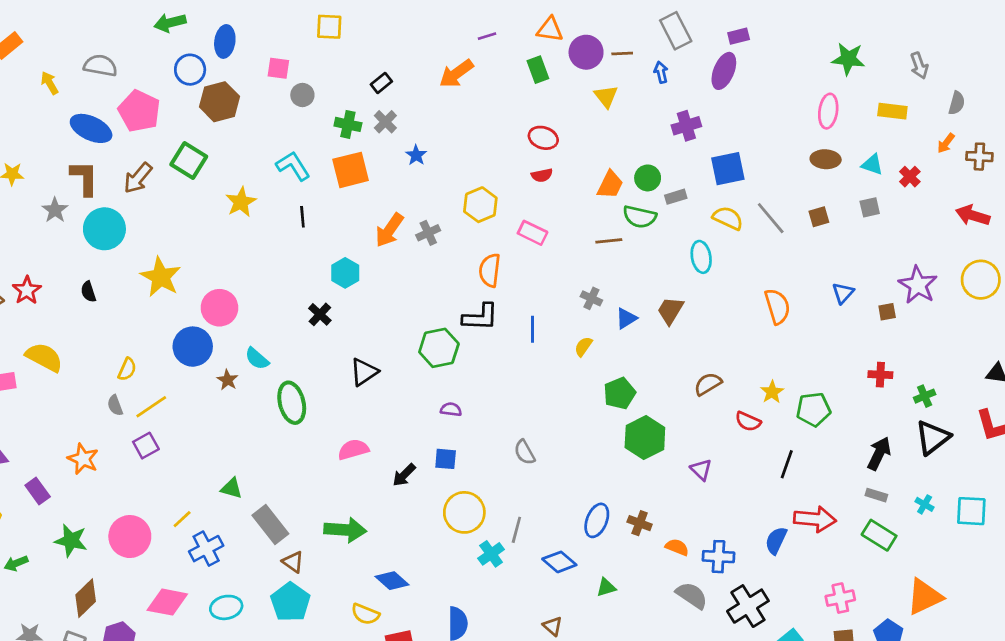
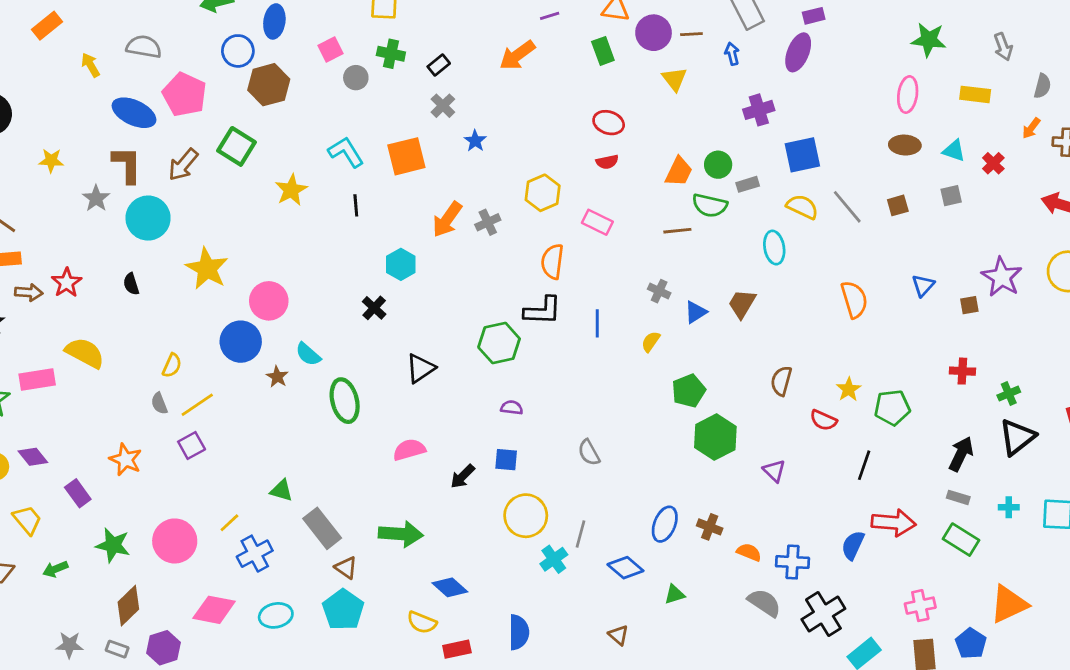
pink square: (278, 68) -> (331, 50), turned -35
green cross: (348, 124) -> (391, 54), moved
brown semicircle: (708, 384) -> (781, 381), turned -44
cyan cross: (925, 504) -> (1009, 507), turned -30

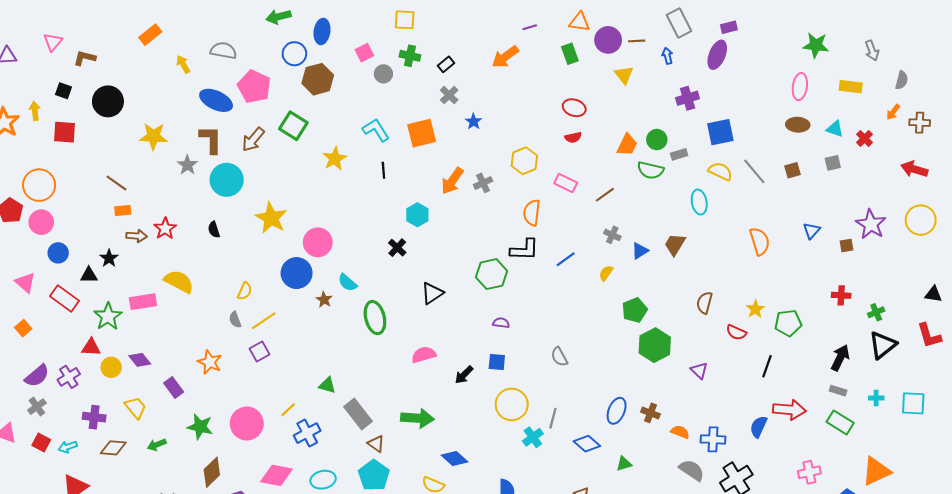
yellow star: (51, 160) -> (154, 136), size x1.5
brown line: (677, 231) -> (605, 195), moved, turned -30
blue line: (597, 323) -> (566, 259), turned 54

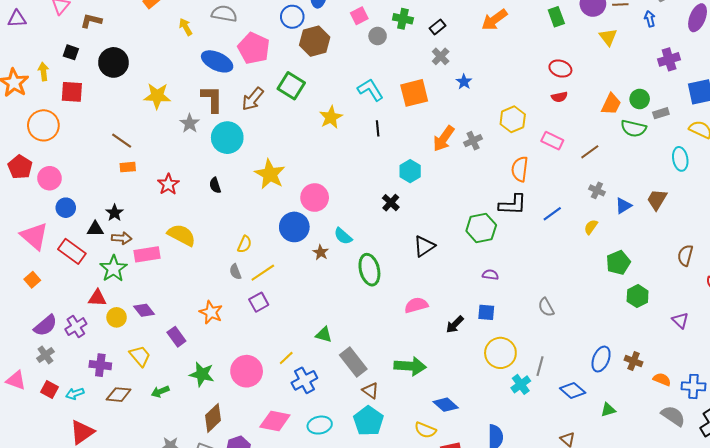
orange circle: (39, 185) -> (43, 125), moved
brown arrow: (137, 236) -> (122, 238), moved
pink triangle: (25, 283) -> (34, 236), size x1.4
green hexagon: (655, 345) -> (638, 296), size x0.7

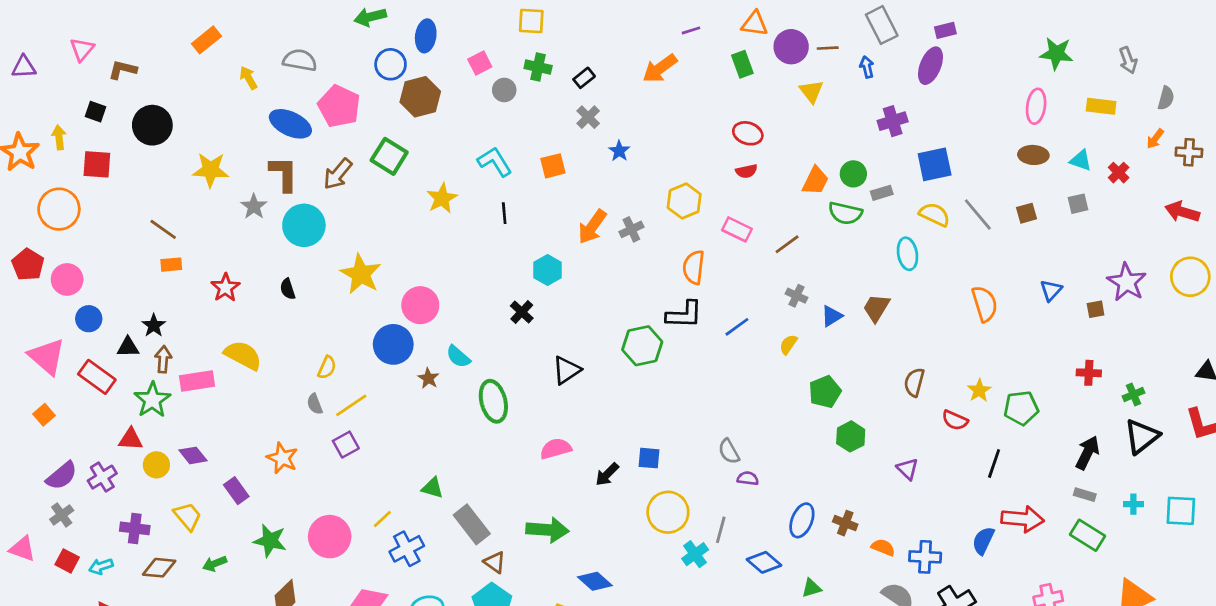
orange square: (414, 93) -> (553, 166), size x0.7
brown arrow: (122, 238) -> (163, 359), turned -90
purple semicircle: (490, 275) -> (748, 478), moved

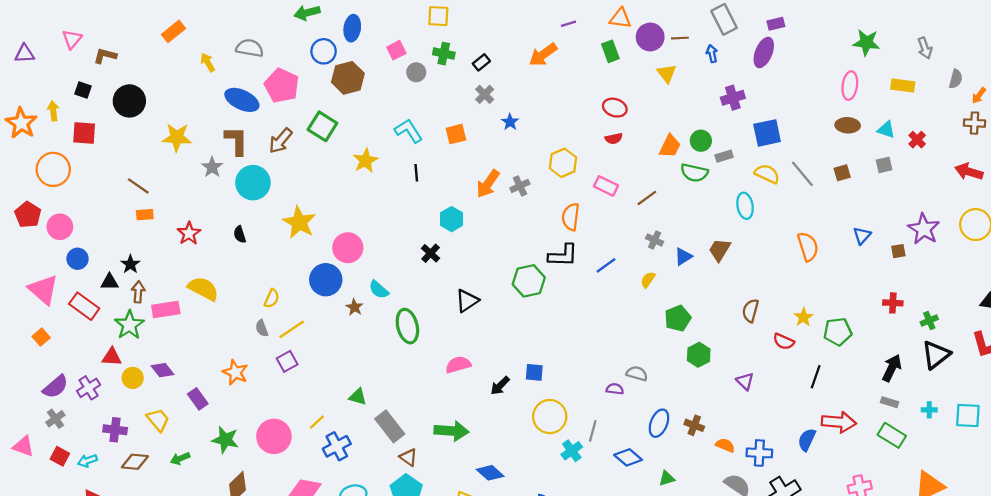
orange arrow: (1155, 139) -> (979, 95), moved
gray semicircle: (729, 451) -> (637, 374), moved, turned 135

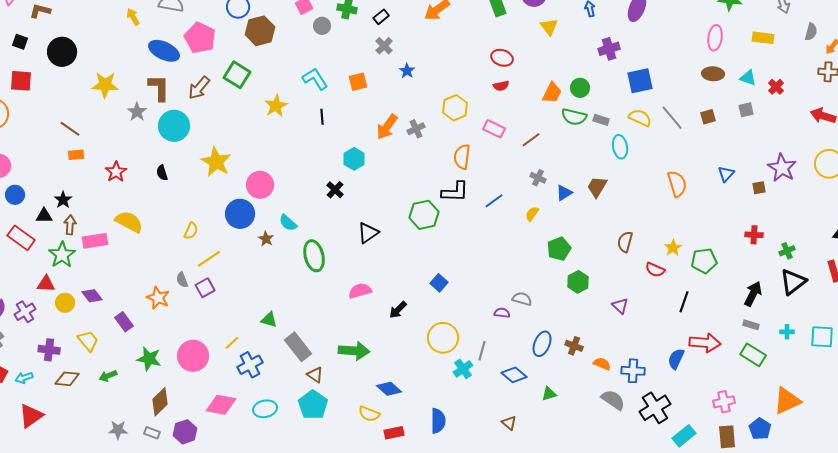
gray rectangle: (724, 156) -> (601, 120), moved, turned 35
gray semicircle: (262, 328) -> (182, 280), moved
blue square: (534, 372) -> (439, 283), moved, turned 36

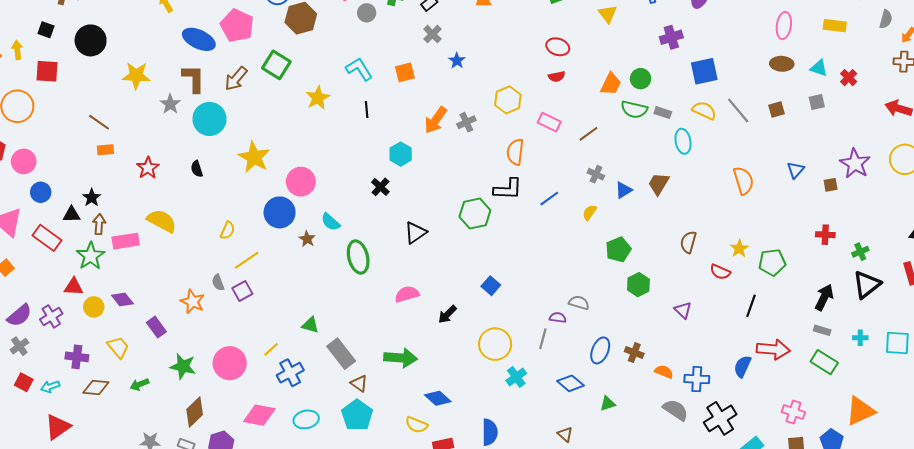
gray line: (482, 351) -> (543, 339), moved
pink cross: (724, 402) -> (793, 412), turned 30

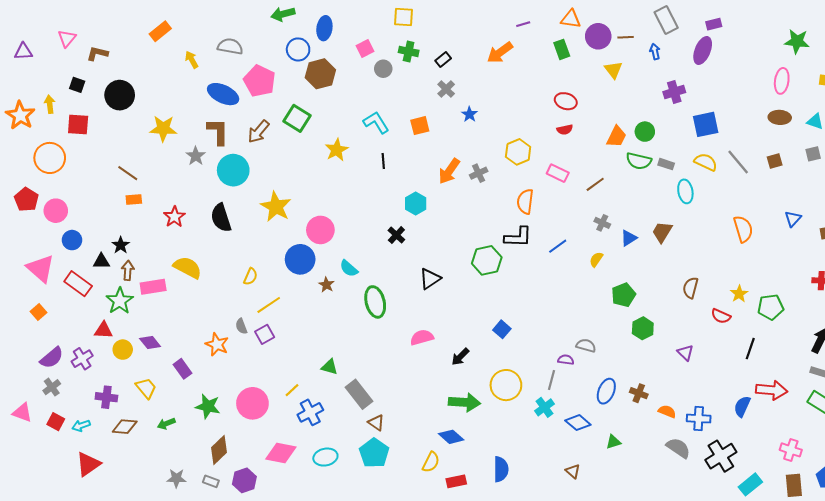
black semicircle: (197, 169) -> (221, 218), size x1.8
green arrow: (401, 358) -> (464, 402), moved
cyan cross: (516, 377) -> (544, 407), moved
yellow semicircle: (417, 425) -> (431, 462), turned -85

